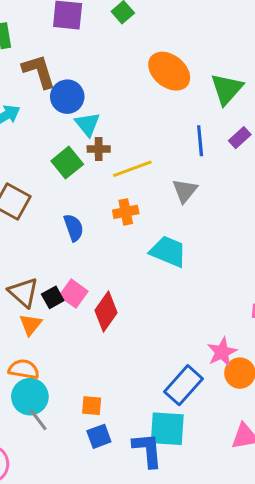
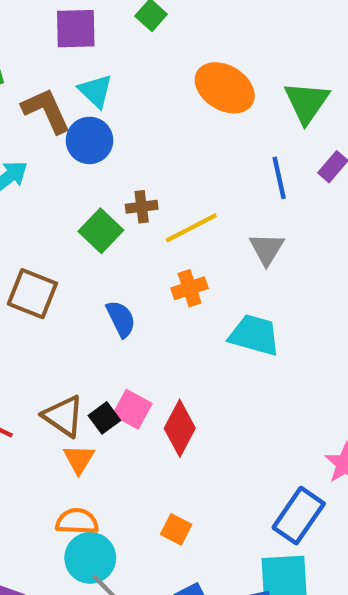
cyan triangle: (87, 124) -> (96, 91), moved
orange square: (92, 406) -> (176, 529), moved, turned 30

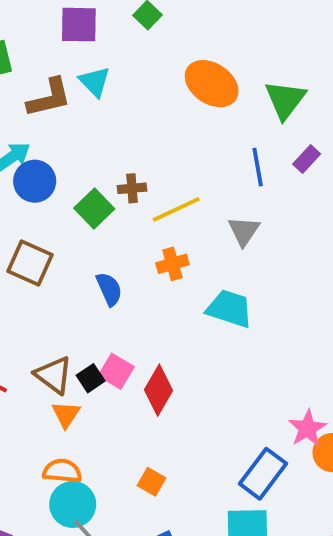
brown L-shape: (46, 111) -> (49, 98), turned 99
blue circle: (89, 140) -> (35, 181), moved

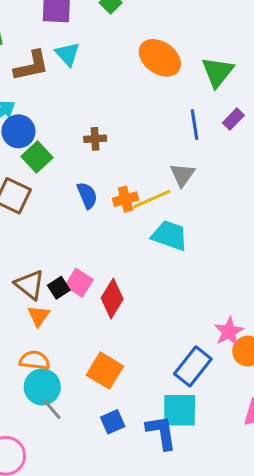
green square: (94, 209) -> (37, 157), moved
yellow line: (176, 209) -> (152, 199), moved
blue semicircle: (109, 289) -> (87, 195), moved
orange square: (152, 482) -> (105, 371), size x1.6

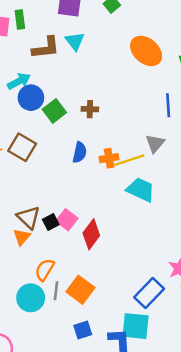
green square: (37, 157) -> (54, 111), moved
blue semicircle: (87, 195) -> (80, 152), turned 30
orange triangle: (39, 316) -> (22, 237), moved
orange semicircle: (35, 360) -> (45, 270), moved, turned -70
gray line: (52, 409) -> (56, 291), moved, turned 42

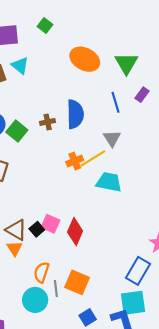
blue semicircle: (80, 152) -> (75, 114), moved, size x1.5

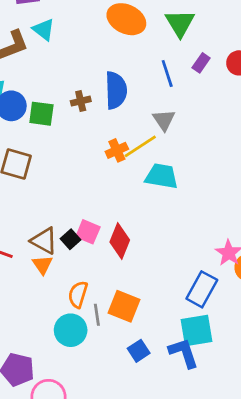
green square: (17, 131) -> (41, 114), turned -30

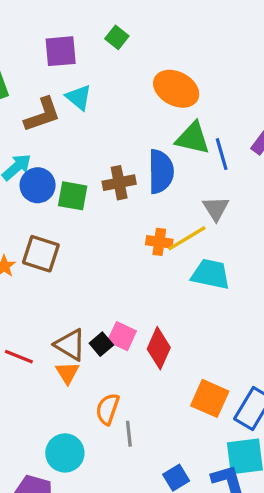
green triangle: (180, 23) -> (193, 138), moved, turned -48
brown cross: (81, 101) -> (119, 183), size x1.4
orange cross: (117, 150) -> (159, 242), turned 30
orange square: (124, 306) -> (210, 398), moved
cyan circle: (71, 330) -> (65, 453), moved

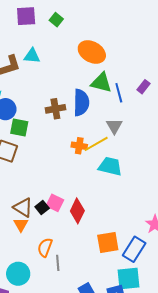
purple square: (61, 51) -> (26, 16), moved
cyan triangle: (79, 97) -> (32, 56), turned -36
green square: (73, 196) -> (19, 128), moved
orange square: (210, 398) -> (108, 242), turned -35

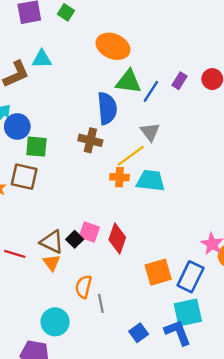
blue line: (119, 93) -> (151, 91), turned 54
brown cross: (55, 109) -> (90, 140), moved, turned 30
orange cross: (79, 146) -> (119, 177), moved

